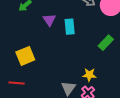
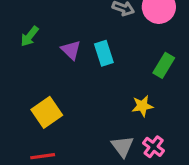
yellow star: (89, 75) -> (142, 106), moved

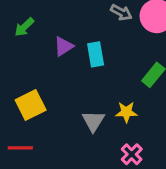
purple triangle: (71, 50) -> (63, 46), turned 35
gray triangle: (123, 146) -> (93, 121), moved

